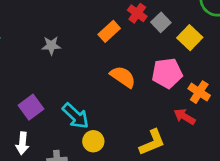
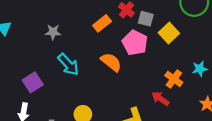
gray square: (161, 22) -> (146, 19), turned -35
pink pentagon: (167, 73) -> (135, 43), moved, turned 30
cyan arrow: (76, 116) -> (68, 64), moved

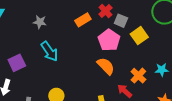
orange semicircle: (111, 62) -> (106, 66), moved

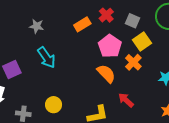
gray square: (121, 21) -> (132, 21), moved
orange cross: (138, 76) -> (133, 62), moved

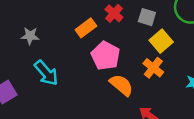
pink pentagon: (110, 46) -> (106, 56), moved

